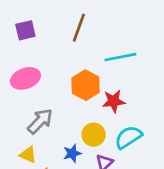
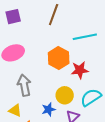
gray arrow: (40, 121) -> (24, 85), turned -55

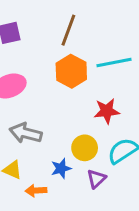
orange hexagon: (59, 58) -> (71, 71), moved
gray arrow: (24, 85) -> (26, 133), turned -65

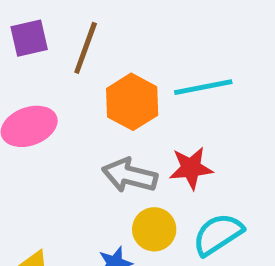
brown line: (68, 30) -> (86, 48), moved
gray arrow: (26, 133) -> (130, 175), moved

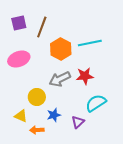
gray arrow: (130, 175) -> (60, 79), turned -40
yellow circle: (154, 229) -> (37, 97), moved

